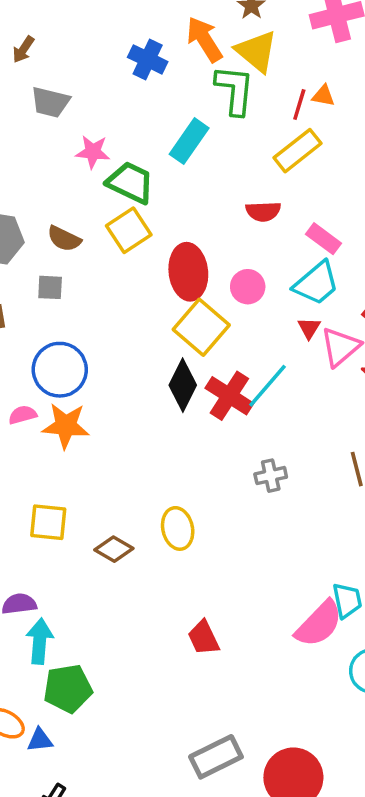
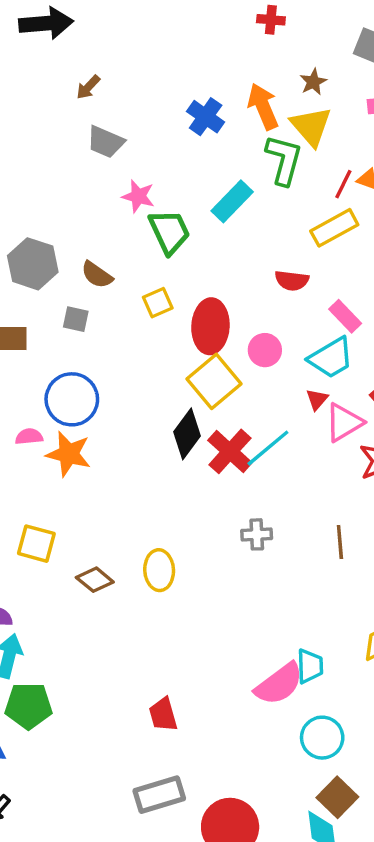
green trapezoid: (130, 183) -> (169, 232), turned 30
yellow square: (129, 230) -> (158, 303), moved, size x0.7
red trapezoid: (203, 638) -> (163, 715), moved

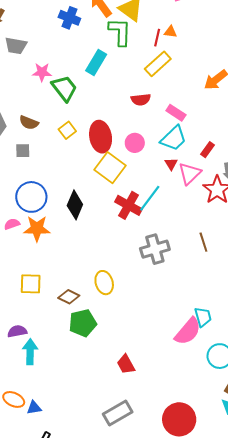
black diamond: (187, 434) -> (75, 205), moved
gray cross: (257, 534) -> (155, 249), size x1.6
green pentagon: (29, 706) -> (83, 323), moved
gray rectangle: (159, 795) -> (118, 413), moved

